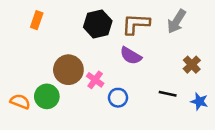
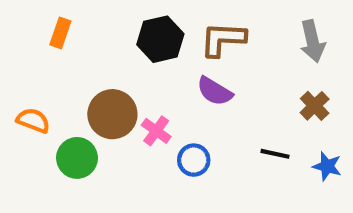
gray arrow: (176, 21) -> (312, 41), moved, turned -45
orange semicircle: (20, 101) -> (33, 120), moved

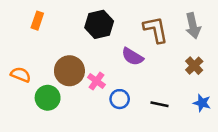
brown L-shape: (223, 39) -> (156, 30), moved, turned 76
black line: (275, 154) -> (160, 104), moved

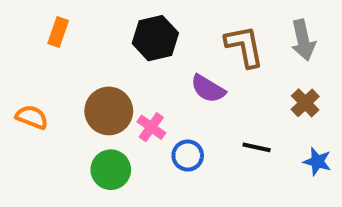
green circle: (48, 98) -> (111, 170), moved
black line: (160, 104) -> (257, 147), moved

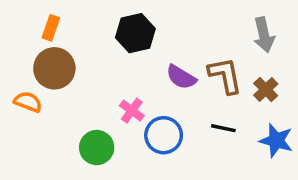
brown L-shape: (244, 46) -> (225, 75), moved
brown circle: (109, 111) -> (54, 68), moved
blue circle: (188, 156) -> (164, 135), size x1.4
blue star: (317, 162) -> (276, 141), size x1.4

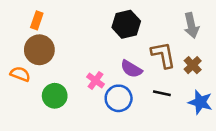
black hexagon: (135, 33) -> (126, 24), moved
purple semicircle: (181, 77) -> (131, 69), moved
green circle: (97, 148) -> (55, 96), moved

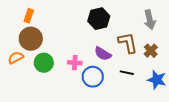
orange semicircle: (20, 74) -> (16, 58), turned -49
pink cross: (96, 80) -> (75, 63), turned -32
green circle: (55, 96) -> (44, 63), moved

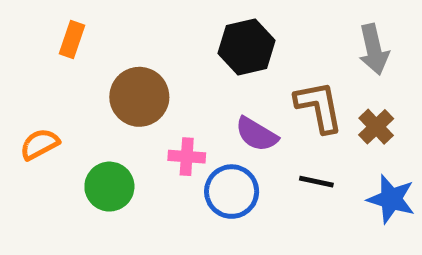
brown circle: (31, 39) -> (139, 97), moved
green circle: (44, 63) -> (109, 187), moved

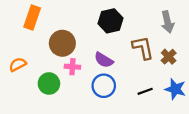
orange rectangle: (72, 39) -> (32, 18), size x1.5
purple semicircle: (257, 134) -> (104, 60), moved
pink cross: (187, 157) -> (72, 67), moved
black line: (316, 182) -> (145, 91), moved, turned -32

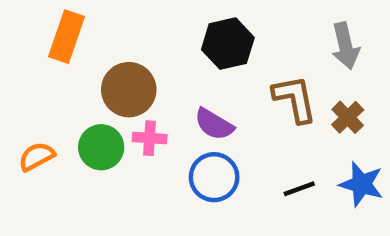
orange semicircle: (18, 64) -> (37, 156), moved
green circle: (49, 83) -> (101, 147), moved

